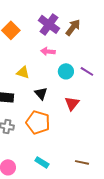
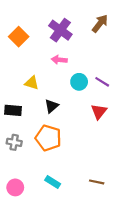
brown arrow: (73, 27) -> (100, 23), moved
black triangle: (41, 93) -> (52, 106), turned 32
red triangle: (72, 103) -> (99, 112), moved

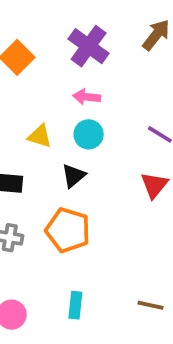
cyan circle: (79, 82) -> (89, 134), moved
cyan rectangle: (53, 182) -> (75, 305), turned 64

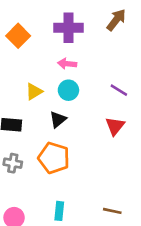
purple cross: (89, 46) -> (68, 28), turned -36
yellow triangle: (40, 136) -> (34, 92), turned -48

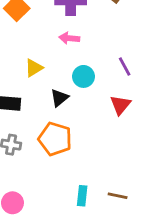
cyan circle: (68, 90) -> (83, 76), moved
purple line: (119, 90) -> (125, 67), turned 30
cyan rectangle: (59, 211) -> (82, 196), moved

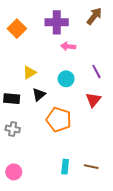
pink arrow: (69, 38) -> (68, 46), moved
black triangle: (59, 98) -> (39, 94), moved
orange pentagon: (55, 139) -> (59, 120), moved

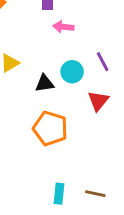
cyan circle: (66, 79) -> (72, 72), moved
black triangle: (39, 94) -> (45, 83), moved, turned 32

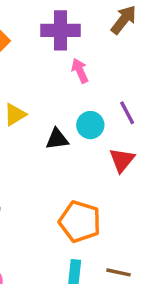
pink arrow: (63, 27) -> (80, 71), turned 60
orange pentagon: (50, 128) -> (80, 222), moved

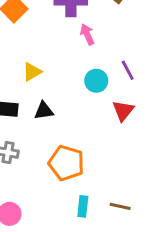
black triangle: (57, 139) -> (44, 111), moved
orange pentagon: (80, 222) -> (66, 163), moved

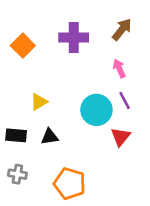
pink arrow: (87, 34) -> (119, 68), moved
cyan circle: (96, 81) -> (96, 110), size x1.5

